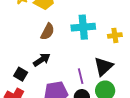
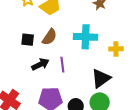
black square: (21, 74) -> (28, 40), moved, turned -32
purple line: (81, 76) -> (62, 65), moved

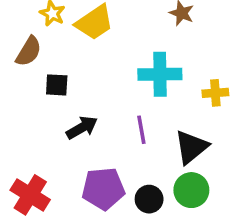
brown semicircle: (50, 37) -> (29, 51), moved
purple line: (62, 65) -> (141, 130), moved

